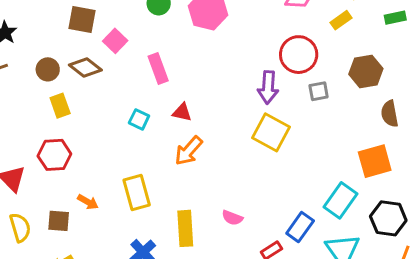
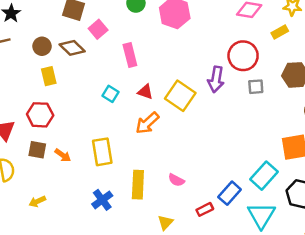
yellow square: (271, 132) -> (180, 96), moved
brown square: (59, 221) -> (37, 150), moved

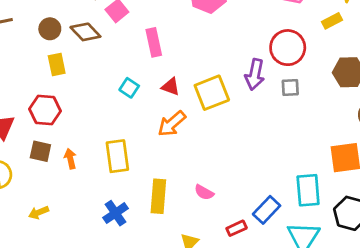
gray square: (256, 87) -> (290, 87), moved
yellow square: (180, 96) -> (212, 93), turned 32
orange arrow: (63, 155) -> (70, 159), turned -140
cyan rectangle: (264, 176) -> (308, 190), turned -48

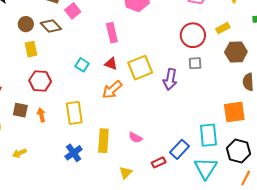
yellow rectangle: (332, 21) -> (223, 28), moved
pink rectangle: (154, 42) -> (112, 33), moved
purple arrow: (255, 74) -> (170, 79), moved
red hexagon: (45, 110) -> (40, 81), moved

